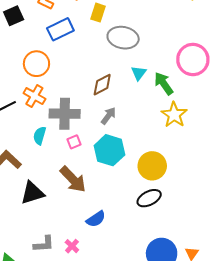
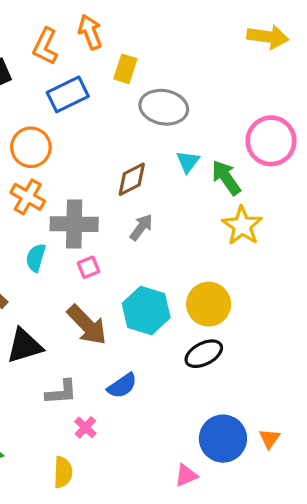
cyan hexagon: (109, 150) -> (146, 311), moved
gray L-shape: (44, 244) -> (61, 392), moved

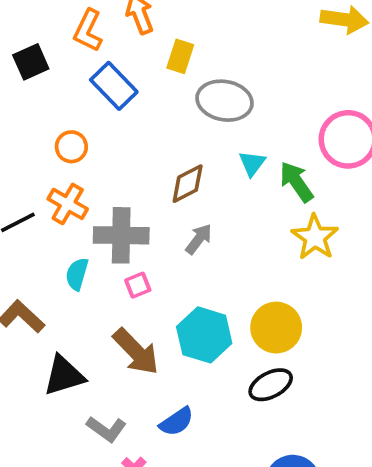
blue rectangle: (68, 94) -> (114, 86), turned 72
orange circle: (31, 147) -> (71, 147), size x0.7
gray L-shape: (61, 392) -> (106, 429), turned 40

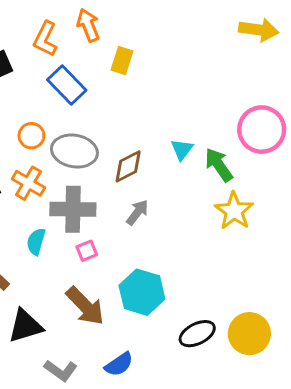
gray ellipse: (225, 101) -> (74, 151), moved
yellow circle: (276, 328) -> (249, 334), moved

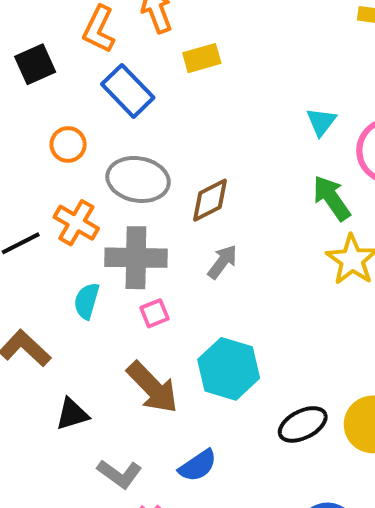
yellow rectangle: (122, 60) -> (202, 58), turned 56
orange circle: (31, 136) -> (68, 144), moved
cyan triangle: (182, 149) -> (321, 122), moved
black triangle: (25, 326) -> (72, 414), size x0.7

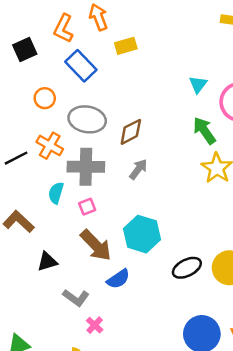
pink square: (155, 313) -> (87, 207), moved
blue semicircle: (198, 466) -> (118, 279), moved

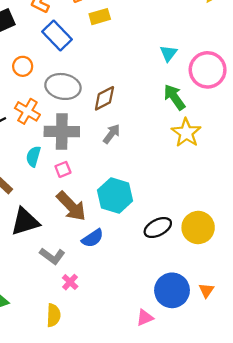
black triangle: (47, 262) -> (25, 222), size x1.5

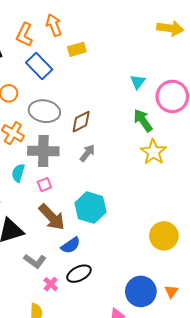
black ellipse: (158, 228) -> (79, 274), moved

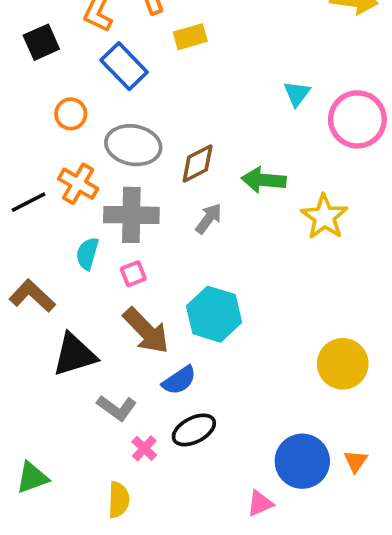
green arrow: (143, 121) -> (264, 180), moved, turned -50

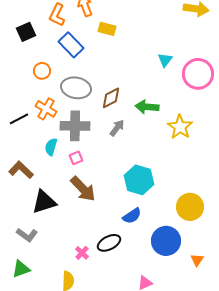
yellow rectangle: (190, 37) -> (107, 29), turned 30
cyan hexagon: (214, 314) -> (139, 180), moved
blue semicircle: (179, 380) -> (132, 216), moved
gray L-shape: (117, 408) -> (27, 235), moved
blue circle: (302, 461) -> (166, 241), moved

